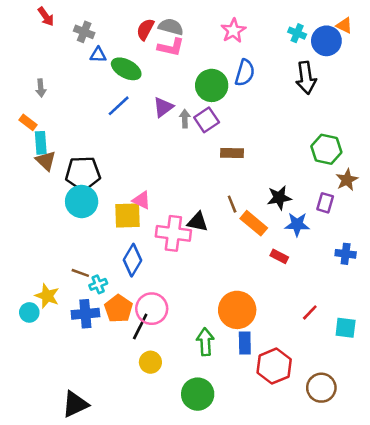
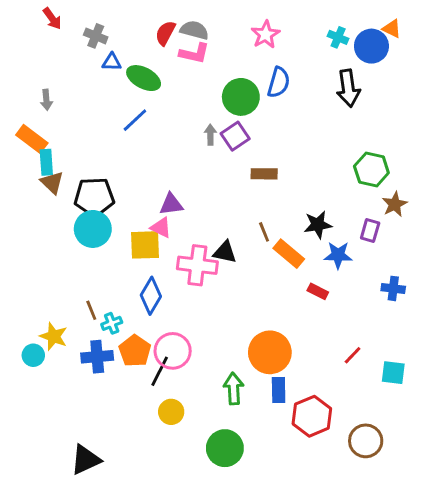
purple triangle: (163, 107) -> (171, 204), moved, turned 30
orange rectangle: (28, 122) -> (32, 139), size x1.5
brown line: (80, 273) -> (91, 310), turned 48

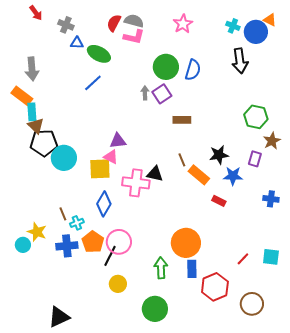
blue semicircle: (279, 82) -> (193, 70), moved
gray arrow: (46, 100) -> (32, 69), size x1.6
black pentagon: (94, 197) -> (44, 143), moved
red line: (353, 355) -> (243, 259), moved

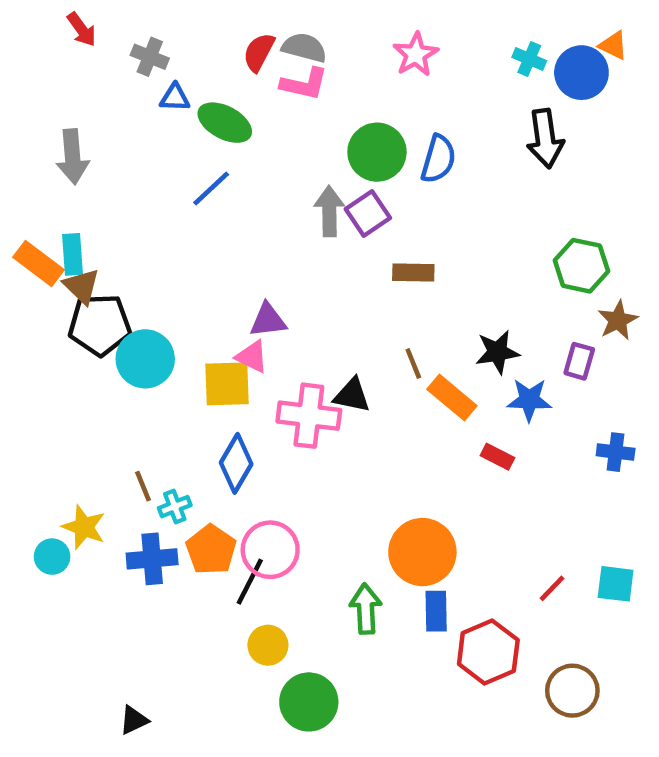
gray arrow: (145, 93) -> (329, 211), size x1.5
orange rectangle: (22, 96) -> (38, 263), moved
green circle: (155, 309) -> (309, 702), moved
black triangle: (59, 317) -> (134, 720), size x0.6

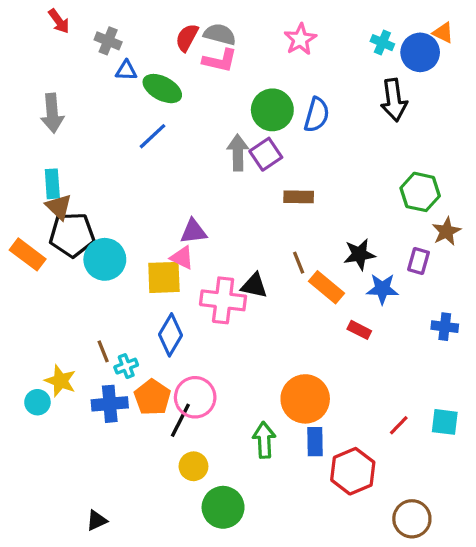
orange rectangle: (38, 263) -> (28, 254), moved
brown circle: (572, 691) -> (412, 519), moved

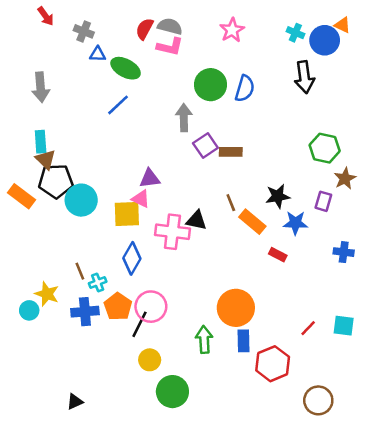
purple square: (266, 154) -> (205, 146), moved

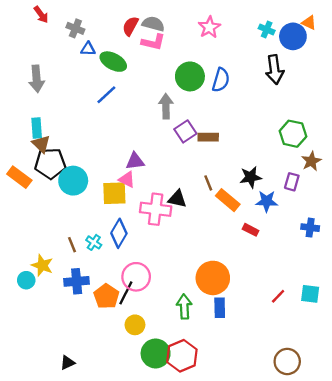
cyan cross: (98, 282) -> (94, 242), moved, turned -35
orange pentagon: (118, 307) -> (106, 296), moved
red hexagon: (273, 364) -> (182, 356), moved

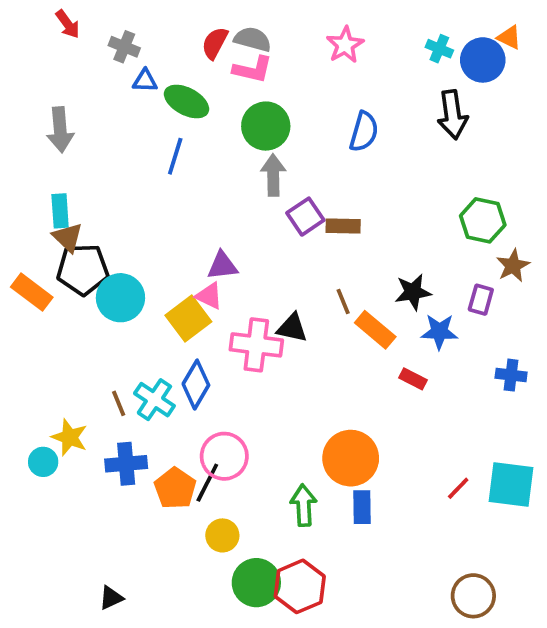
green circle: (190, 76) -> (266, 126), moved
blue line: (106, 95) -> (175, 156), turned -30
yellow square: (114, 193) -> (188, 318), turned -35
cyan cross: (94, 242) -> (154, 400), size x1.5
cyan square: (310, 294) -> (511, 485), size x1.5

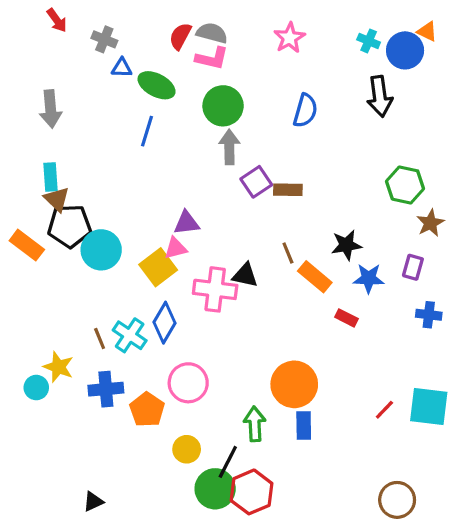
pink triangle: (209, 296) -> (176, 248), turned -40
purple rectangle: (481, 300) -> (413, 267), moved
black line: (207, 483) -> (228, 462), moved

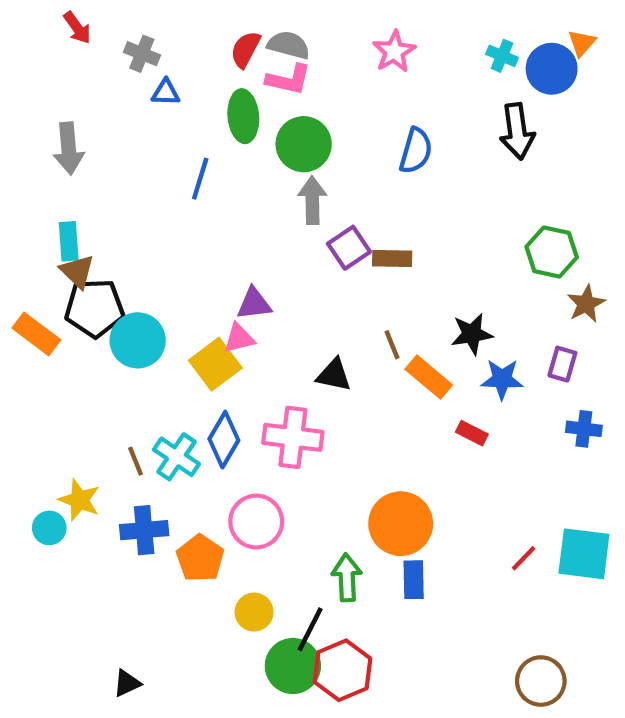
orange triangle: (427, 31) -> (582, 43), turned 45
green ellipse: (157, 85) -> (243, 116), moved, turned 57
pink cross: (215, 289) -> (293, 437), moved

